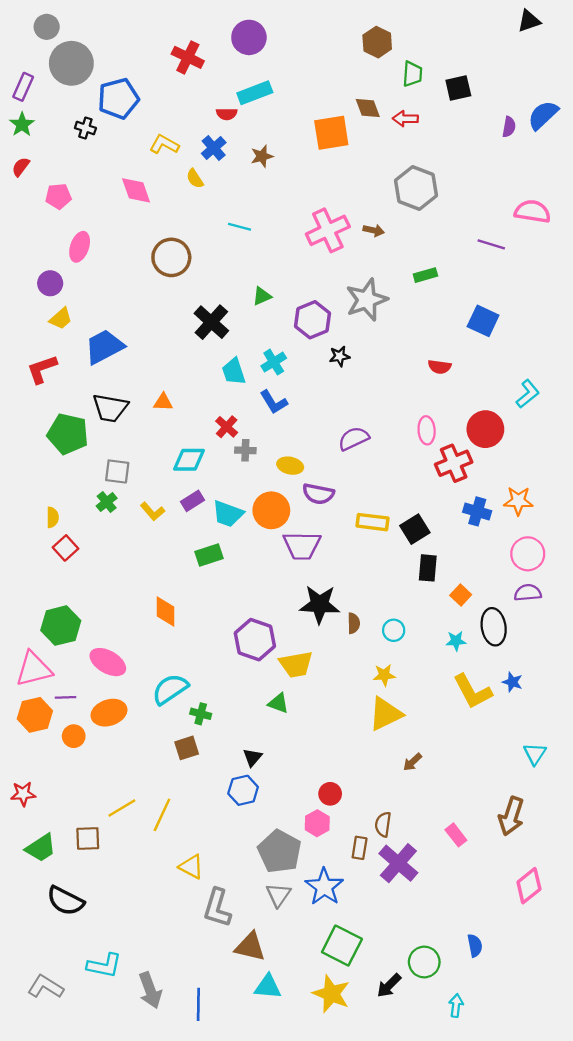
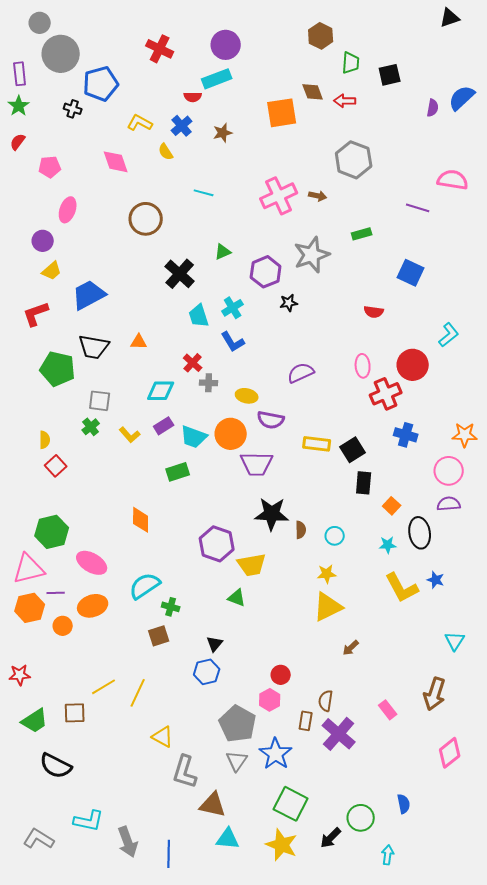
purple circle: (249, 37) -> (226, 45), moved
purple rectangle: (23, 87) -> (20, 74), turned -30
orange star: (518, 501) -> (465, 435), moved

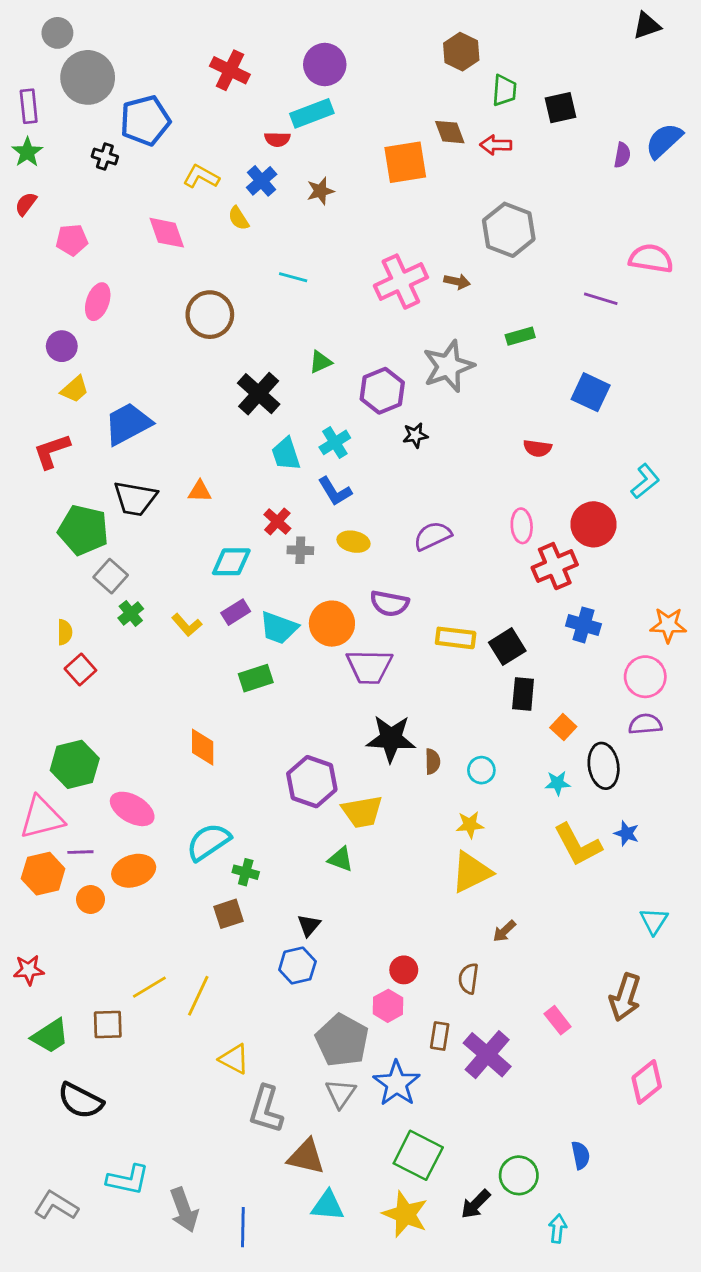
yellow ellipse: (247, 396) -> (354, 542), moved
gray square: (100, 401) -> (111, 576), moved, turned 35
brown semicircle: (326, 701) -> (468, 979), moved

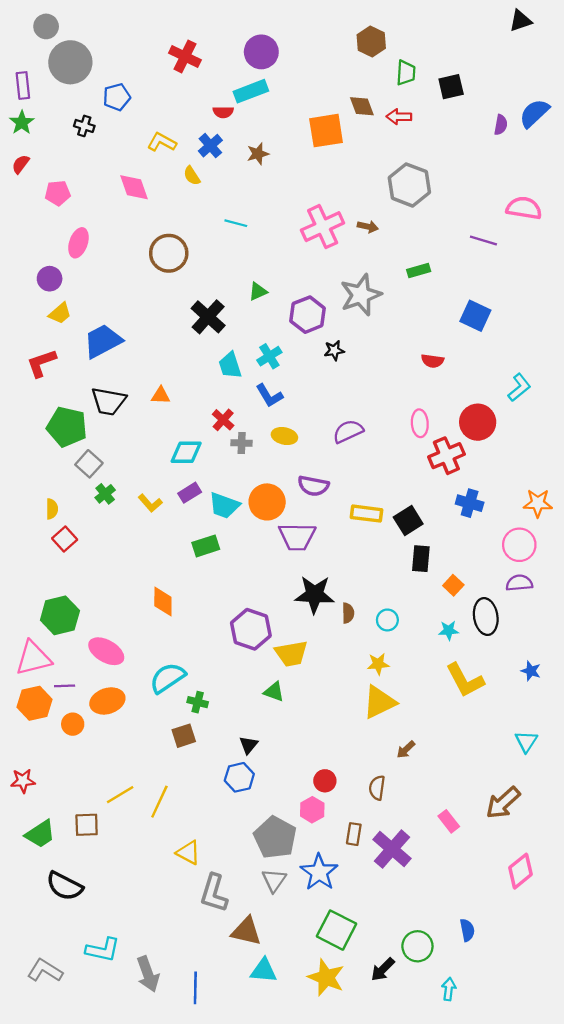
blue pentagon: (145, 121) -> (117, 97), size x0.7
blue star: (627, 833) -> (531, 671), moved
brown arrow: (625, 997) -> (503, 803), turned 30

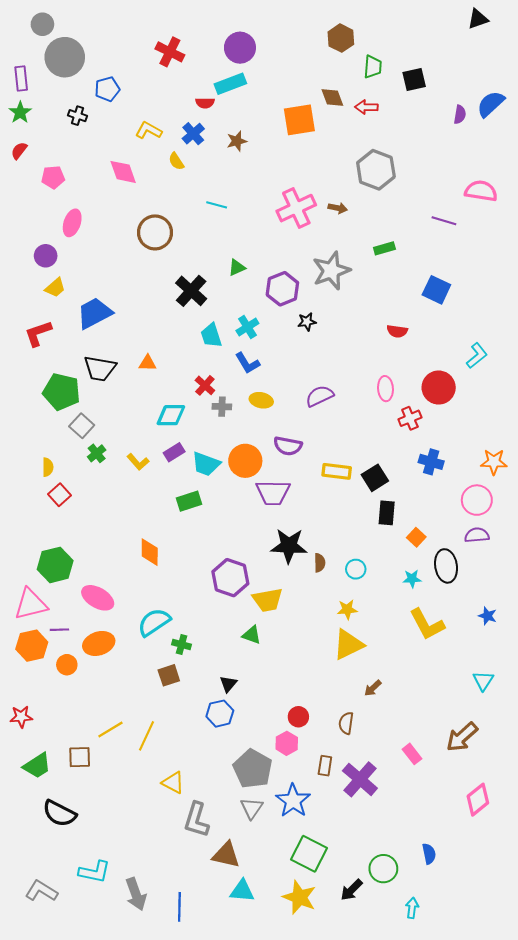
red cross: (446, 456) -> (410, 418), size x0.7

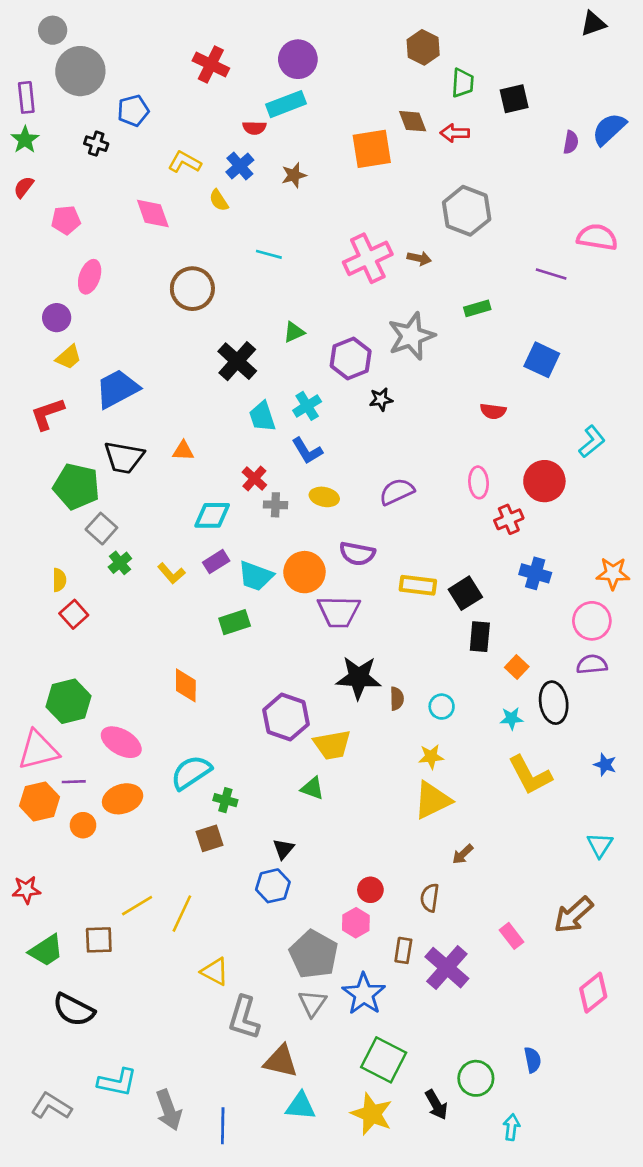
black arrow: (351, 890) -> (436, 1105), turned -75

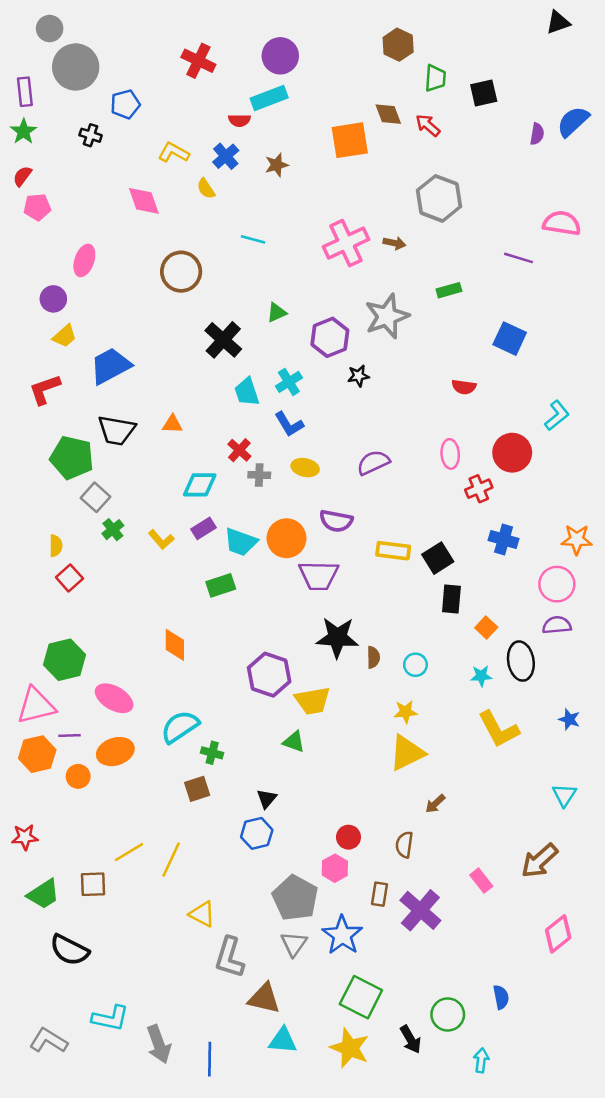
red arrow: (455, 133) -> (428, 125), turned 40
pink pentagon: (66, 220) -> (37, 207), moved

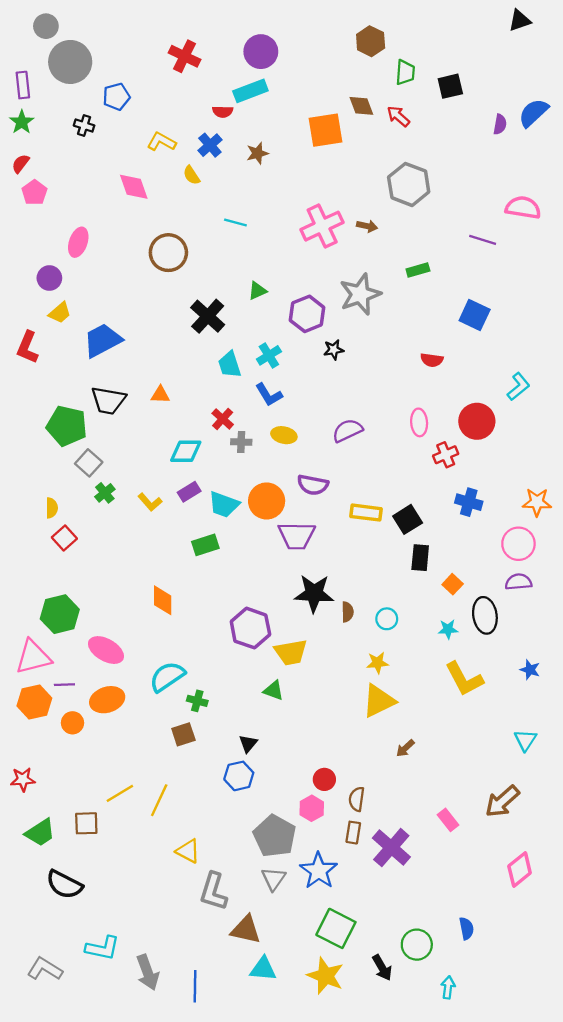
pink pentagon: (37, 207) -> (34, 193), turned -30
red L-shape: (45, 389) -> (27, 347), moved, turned -48
brown semicircle: (404, 845) -> (357, 799), moved

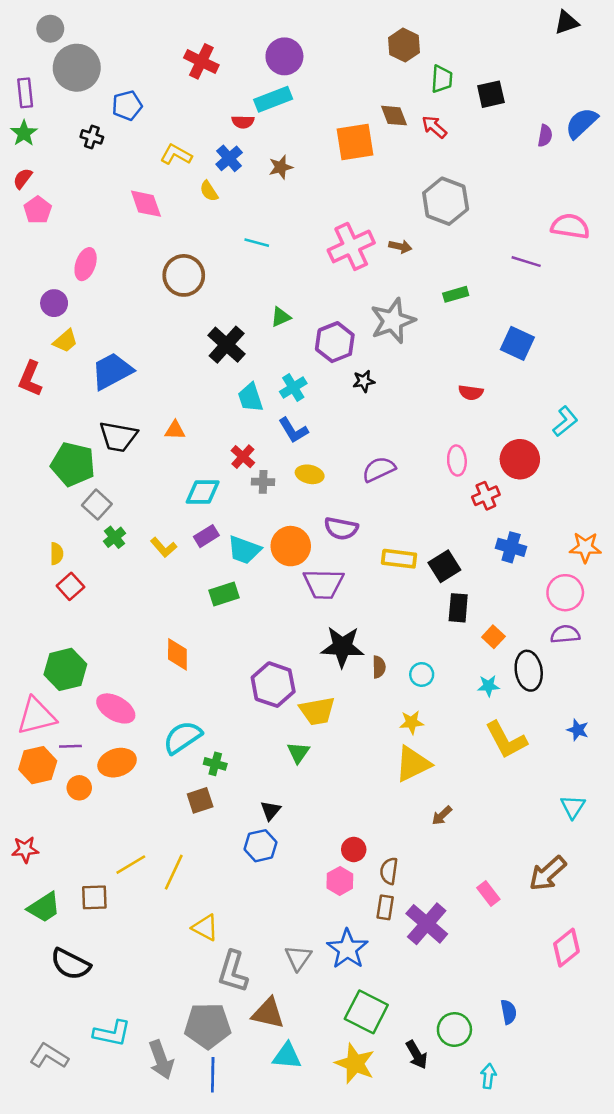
green triangle: (274, 690) -> (298, 753), turned 45
gray pentagon: (275, 836) -> (208, 1026), moved, turned -30

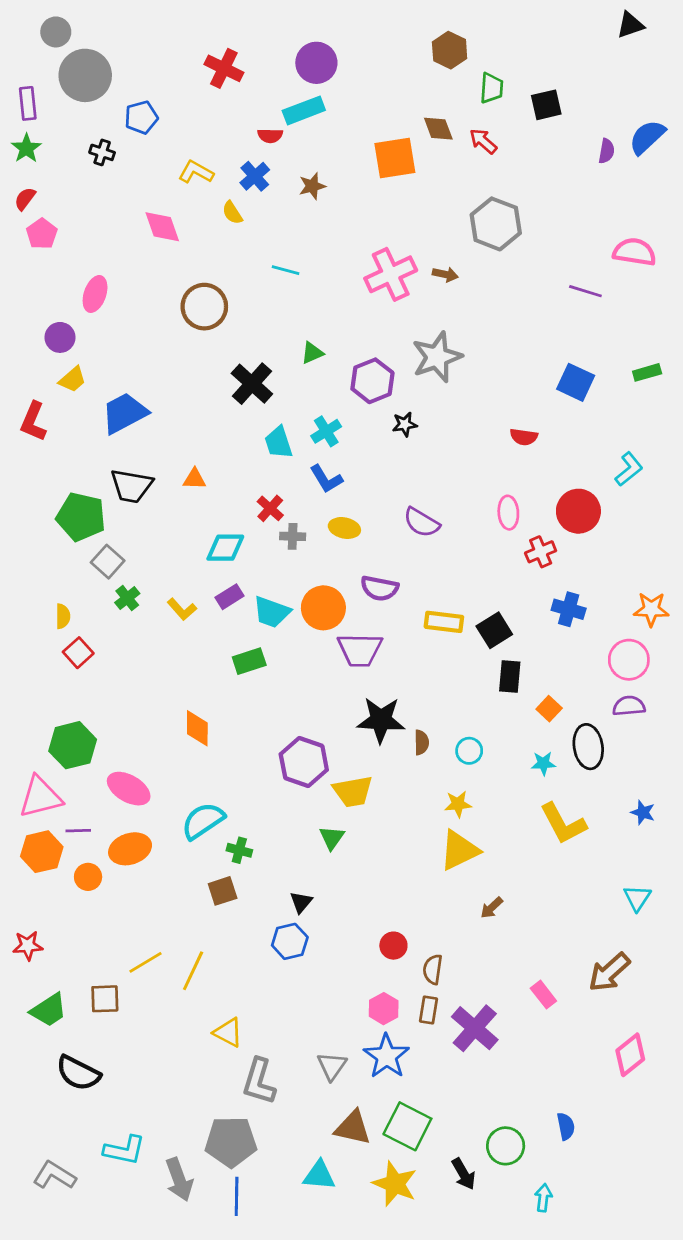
green rectangle: (456, 294) -> (647, 372), moved
purple semicircle: (379, 469) -> (421, 522), turned -124
pink hexagon: (340, 881) -> (384, 1009), moved
brown triangle: (268, 1013) -> (353, 1128), moved

